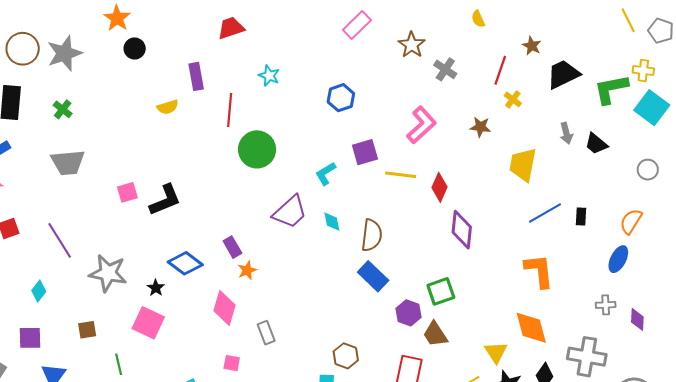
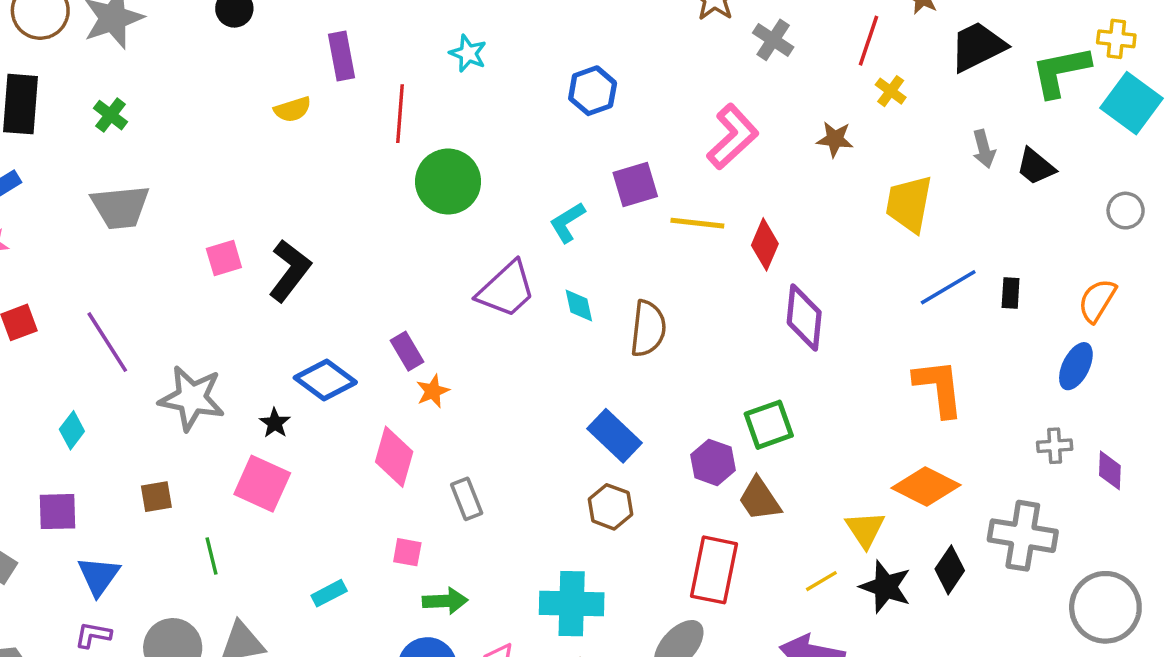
black L-shape: (165, 200) -> (290, 271), turned -30
blue rectangle: (373, 276) -> (614, 436), moved
orange diamond: (531, 328) -> (926, 486), turned -48
brown hexagon: (346, 356) -> (610, 507), moved

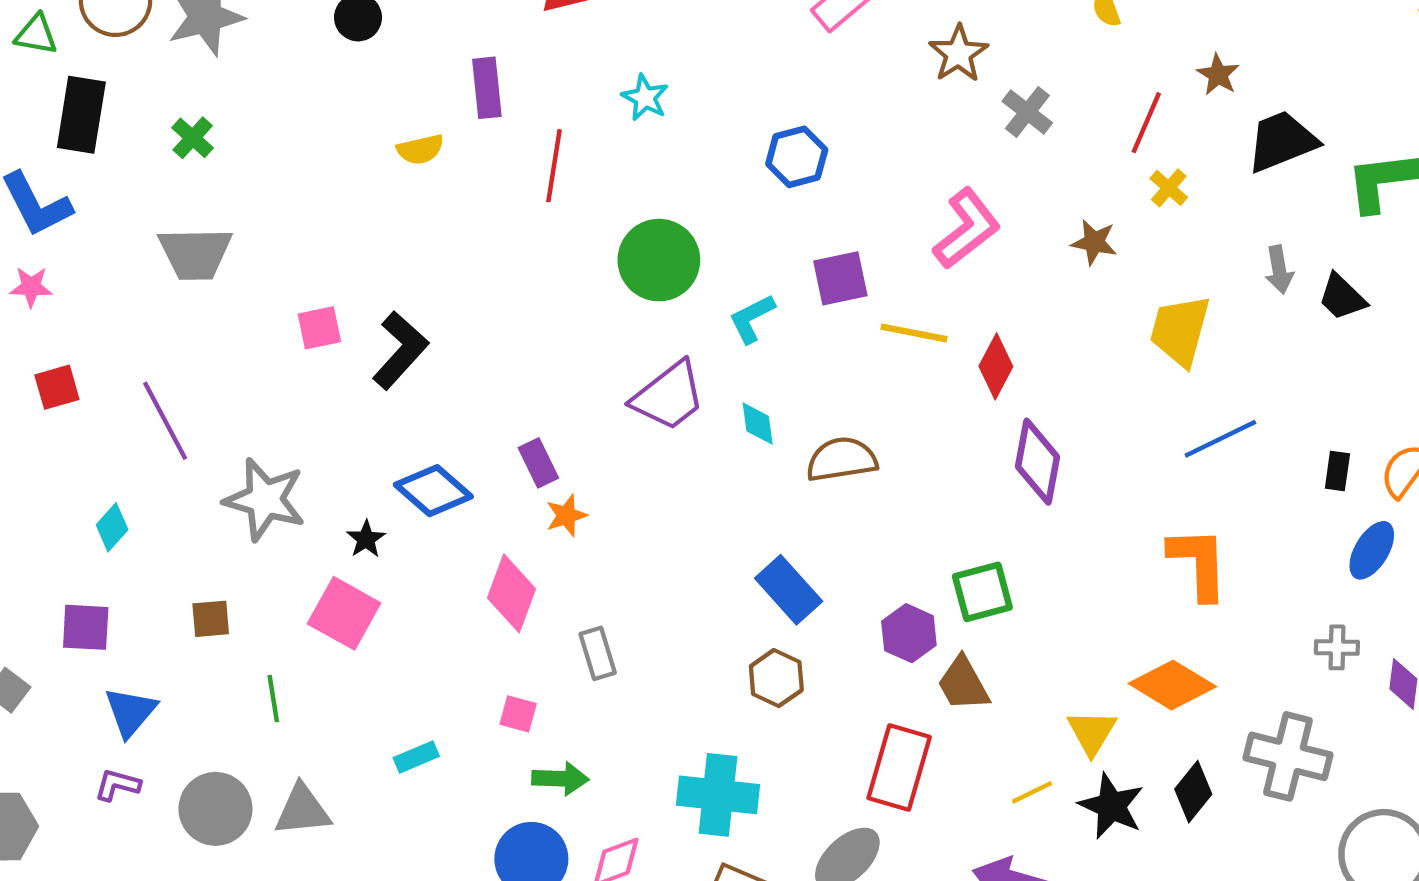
green circle: (448, 182) -> (659, 260), moved
black rectangle: (1011, 293) -> (1337, 471), moved
brown semicircle: (648, 329) -> (842, 459), turned -110

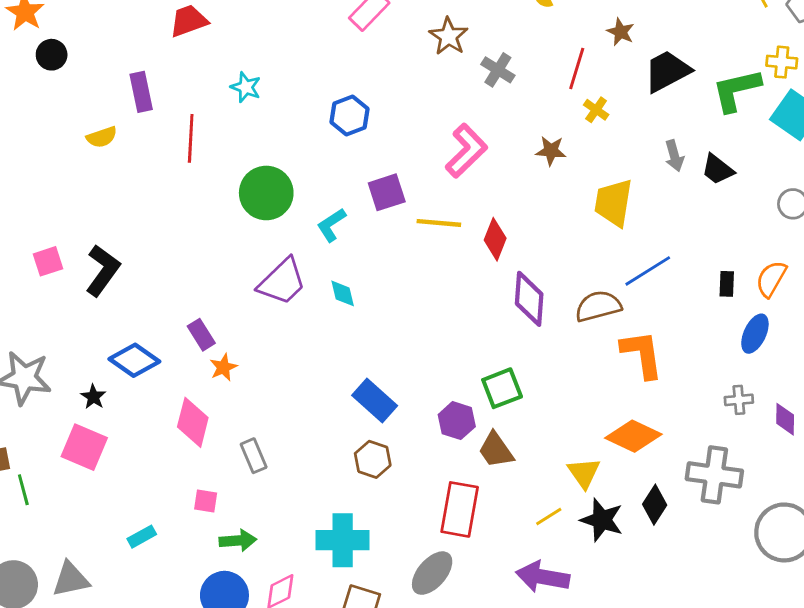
brown semicircle: (842, 459) -> (598, 306), moved
green line: (273, 699) -> (23, 490), moved

